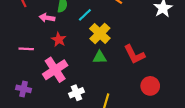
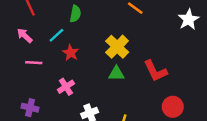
cyan line: (85, 15) -> (56, 35), moved
pink arrow: (47, 18) -> (25, 36), moved, turned 32
pink cross: (55, 70) -> (66, 87), size x0.6

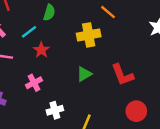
yellow cross: (117, 47) -> (89, 35), moved, turned 30
green triangle: (116, 73) -> (84, 74), turned -35

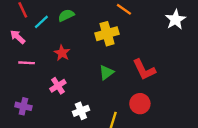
green semicircle: (49, 13) -> (66, 15), turned -126
cyan line: (29, 32) -> (41, 22), moved
red circle: (136, 111) -> (140, 104), moved

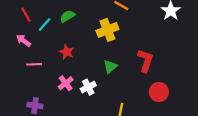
red L-shape: (144, 70) -> (145, 61), turned -130
red circle: (140, 104) -> (159, 92), moved
white cross: (81, 111) -> (88, 87), moved

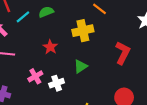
red star: (67, 52) -> (50, 47), moved
red L-shape: (145, 61) -> (123, 53), moved

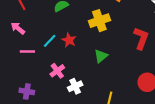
cyan line: (23, 17) -> (50, 41), moved
white cross: (57, 83) -> (75, 86), moved

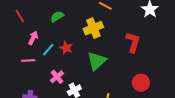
pink arrow: (18, 28) -> (33, 38), moved, turned 80
green triangle: (101, 56) -> (97, 61), size x1.5

